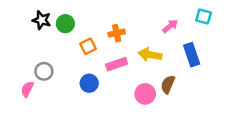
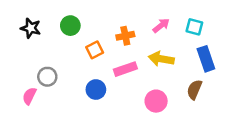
cyan square: (204, 17) -> (194, 27), moved
black star: (42, 20) -> (31, 28), moved
pink arrow: (170, 26) -> (161, 26), moved
brown semicircle: (168, 84) -> (194, 90), moved

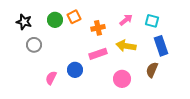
orange square: (95, 50) -> (74, 17), moved
gray circle: (47, 77) -> (34, 45), moved
pink semicircle: (29, 96) -> (51, 78), moved

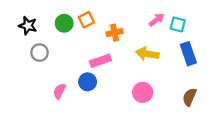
pink arrow: (126, 20) -> (157, 20), moved
pink rectangle: (98, 54) -> (100, 61), moved
brown semicircle: (152, 70) -> (189, 97), moved

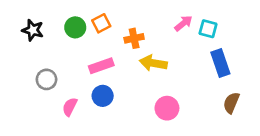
gray circle: (40, 53) -> (46, 79), moved
yellow arrow: (147, 54) -> (153, 63), moved
pink rectangle: (100, 61) -> (101, 66), moved
brown semicircle: (189, 97) -> (231, 103), moved

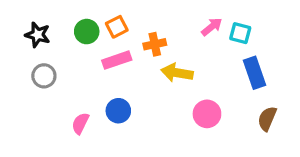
pink rectangle: (101, 66) -> (117, 60), moved
gray circle: (46, 79) -> (44, 76), moved
pink circle: (167, 108) -> (207, 114), moved

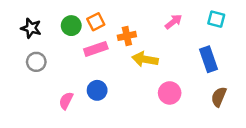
cyan square: (240, 33) -> (216, 19), moved

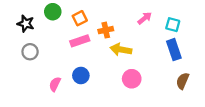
cyan square: (216, 19) -> (173, 25), moved
green circle: (71, 26) -> (53, 12), moved
pink circle: (170, 93) -> (132, 79), moved

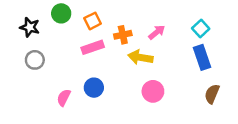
pink arrow: (145, 18) -> (157, 32), moved
cyan square: (173, 25) -> (201, 28), turned 32

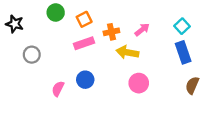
black star: (30, 27) -> (15, 24), moved

